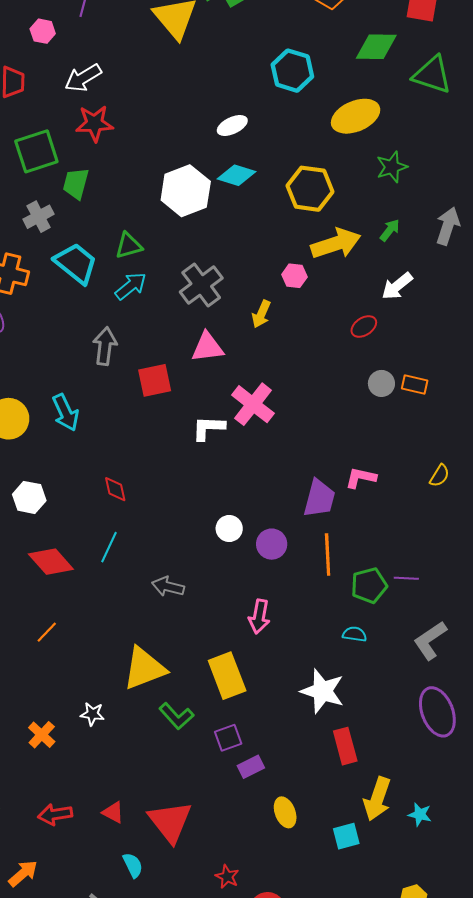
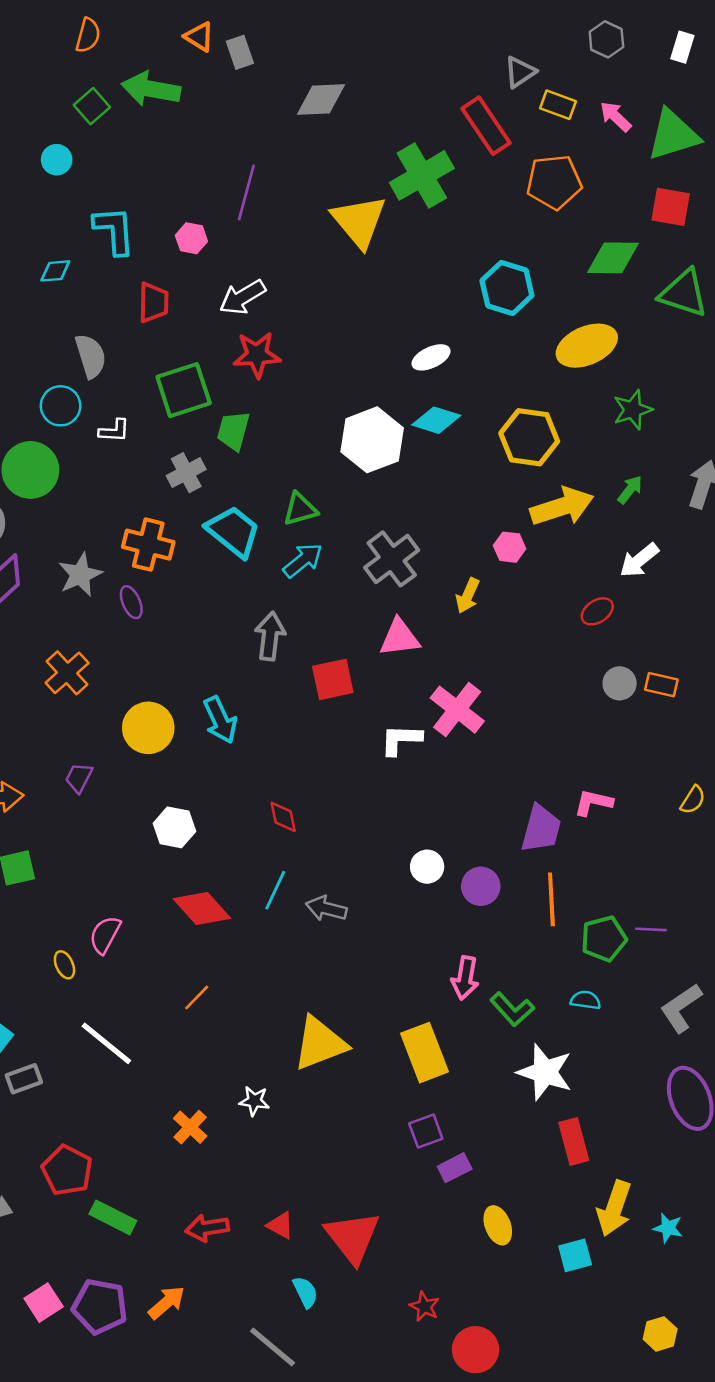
gray arrow: (168, 587) -> (326, 909), moved
green L-shape: (176, 716) -> (512, 1009), moved

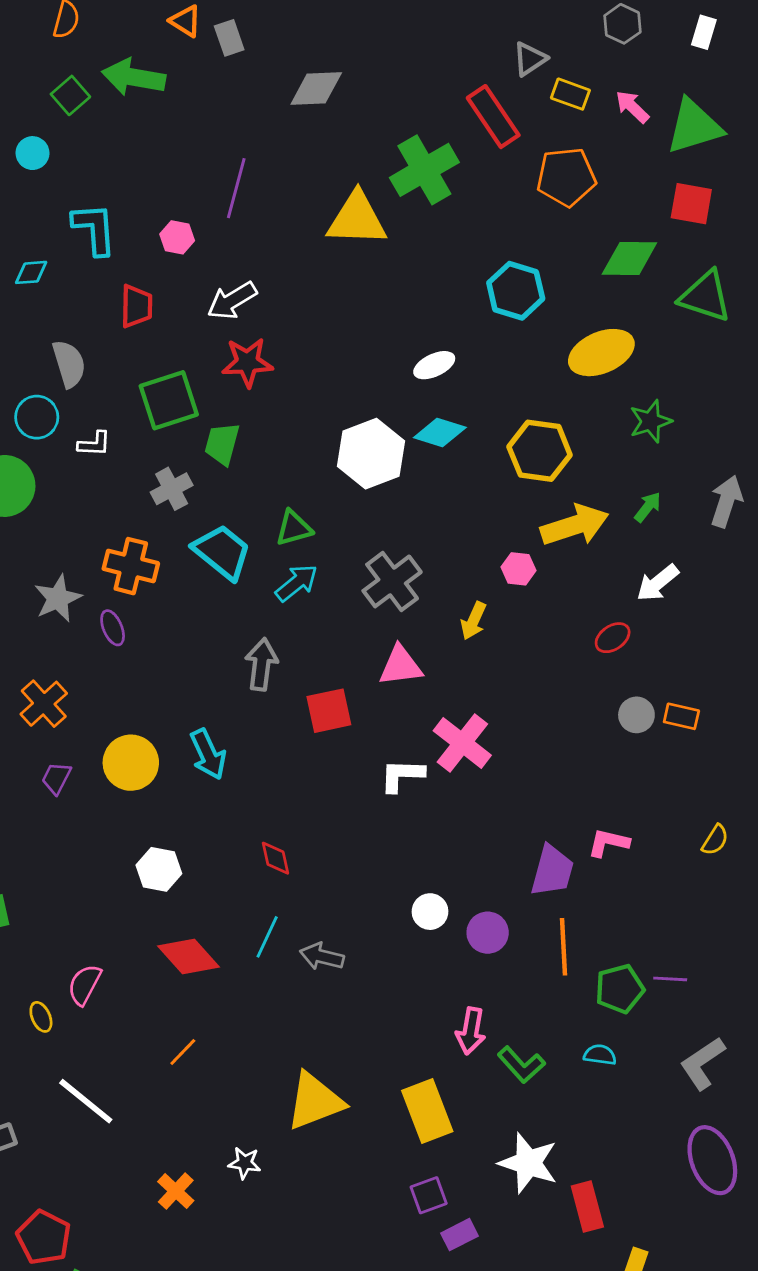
yellow triangle: (359, 221) -> (357, 219), turned -48
purple trapezoid: (79, 778) -> (56, 778), moved
white star: (545, 1072) -> (528, 1163), moved

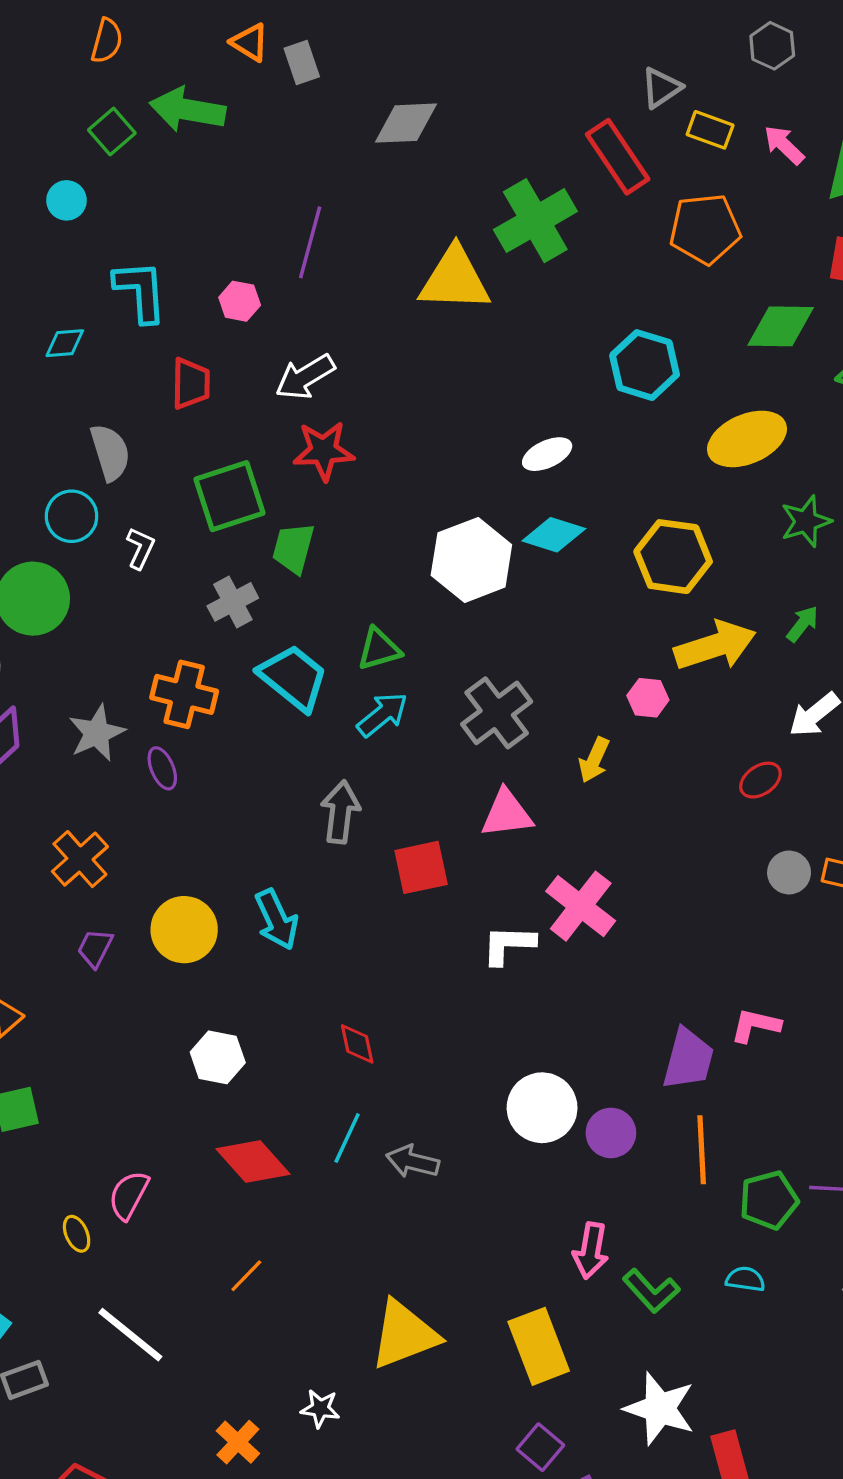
white L-shape: (94, 444) -> (140, 548), turned -68
white circle: (430, 912) -> (542, 1108), size x1.6
purple square: (429, 1195) -> (540, 1447), turned -30

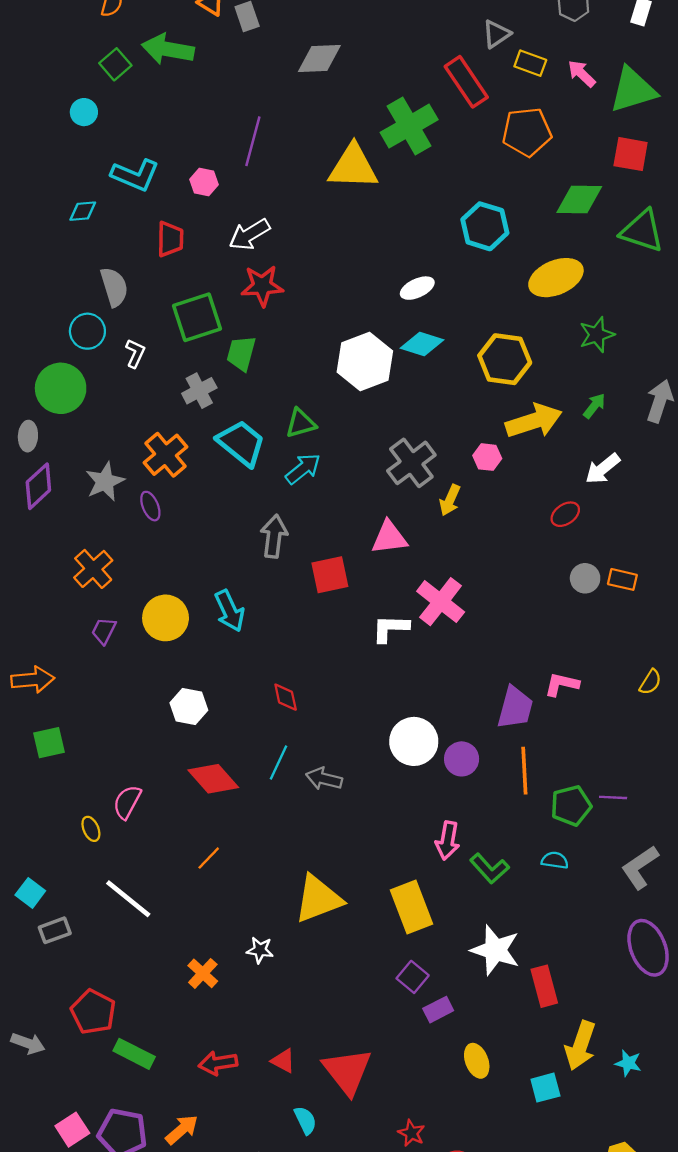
cyan L-shape: (140, 291) -> (135, 175), turned 117
orange cross: (184, 694) -> (166, 455), turned 36
gray cross: (497, 713) -> (411, 463), moved

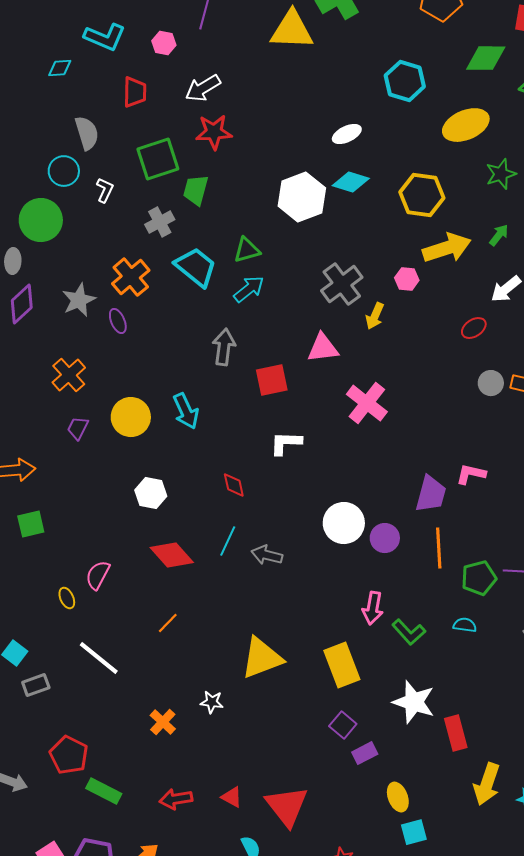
white L-shape: (390, 628) -> (286, 443), moved
cyan square: (545, 1088) -> (414, 832), moved

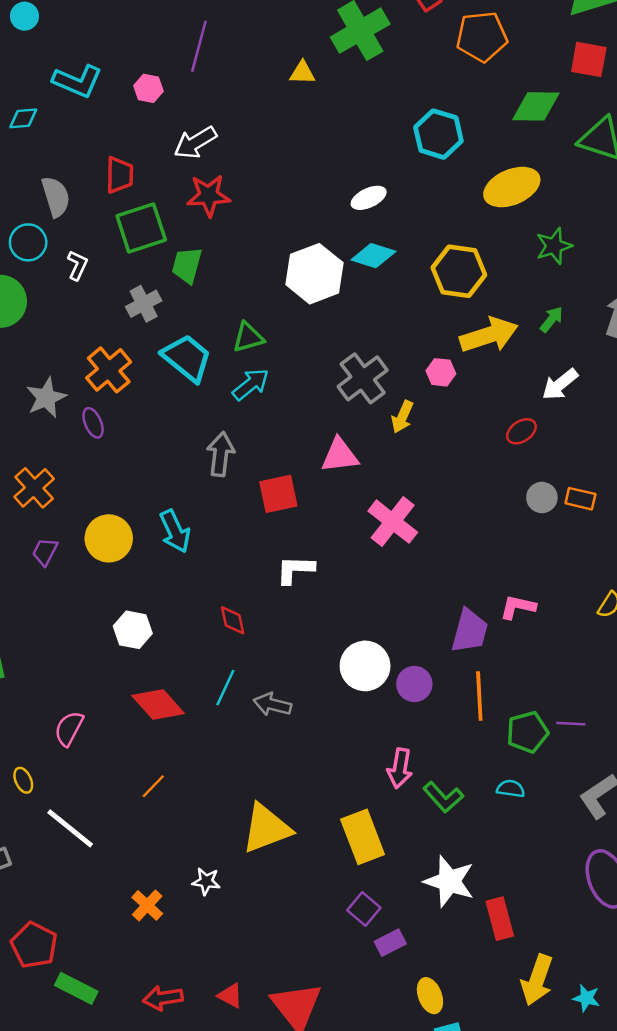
yellow triangle: (292, 30) -> (302, 73), size x0.5
red trapezoid: (135, 92) -> (120, 175), moved
yellow ellipse: (67, 598) -> (23, 780), moved

